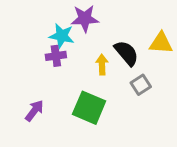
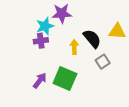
cyan star: (62, 36) -> (45, 26), turned -30
purple arrow: (34, 111) -> (40, 81), moved

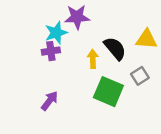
gray square: (103, 62) -> (140, 76), moved
green square: (65, 78) -> (108, 92), moved

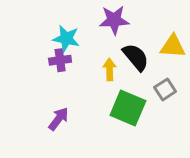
purple star: (77, 17) -> (114, 20), moved
cyan star: (56, 33) -> (66, 39), turned 30

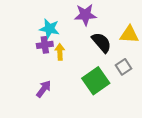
yellow arrow: (109, 69) -> (60, 52), moved
green square: (128, 108) -> (96, 81), turned 32

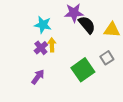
black semicircle: (102, 43) -> (87, 25), moved
purple cross: (45, 45) -> (41, 48), moved, turned -32

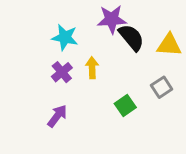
yellow arrow: (52, 45) -> (92, 68), moved
green square: (83, 70) -> (125, 105), size x0.6

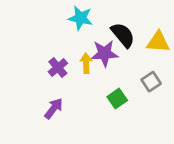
purple star: (112, 19) -> (104, 53), moved
cyan star: (65, 37) -> (80, 18), moved

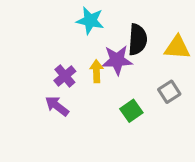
black semicircle: (123, 35) -> (138, 40), turned 44
purple arrow: (54, 108) -> (57, 106), moved, turned -90

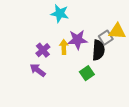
black semicircle: (138, 40) -> (98, 50), moved
gray square: (169, 92) -> (106, 38), moved

